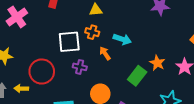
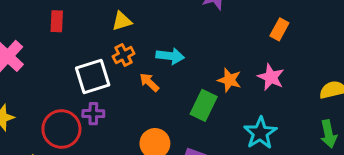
orange cross: (92, 32) -> (124, 55), turned -32
purple cross: (80, 67) -> (93, 114), moved

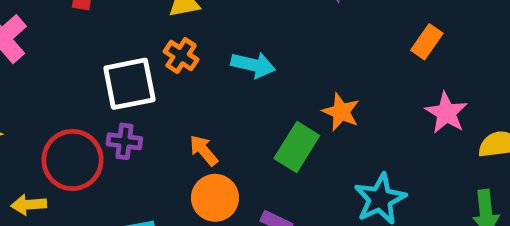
orange cross: (124, 55) -> (181, 56), turned -35
pink star: (271, 77) -> (446, 113), moved
orange arrow: (149, 82) -> (204, 150), moved

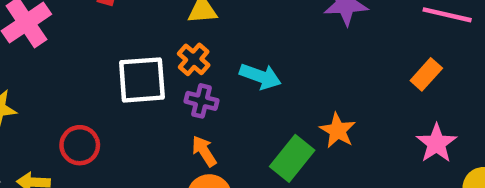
purple cross: (124, 141) -> (202, 101), moved
red circle: (72, 160) -> (80, 145), size x0.7

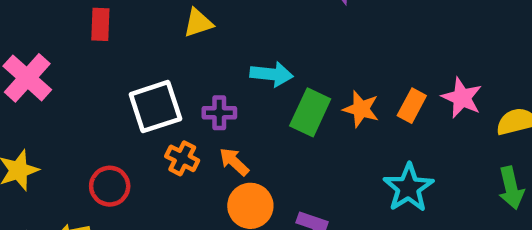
orange cross: (194, 59) -> (182, 158), moved
orange rectangle: (426, 74) -> (412, 106), moved
green rectangle: (292, 158) -> (310, 112), moved

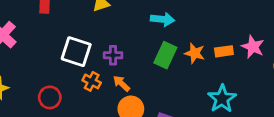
cyan arrow: (272, 74) -> (163, 19), moved
orange rectangle: (412, 106) -> (224, 51), turned 54
white square: (155, 107) -> (76, 52), turned 36

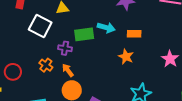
orange rectangle: (224, 51) -> (134, 34), moved
white square: (76, 52) -> (40, 26), moved
green rectangle: (165, 55) -> (84, 34), moved, turned 48

